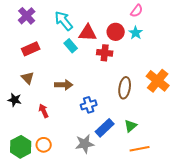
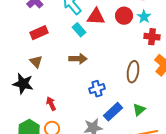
red cross: (105, 53) -> (152, 37), moved
brown arrow: (64, 85) -> (78, 59), moved
black star: (15, 100) -> (23, 84), size x1.5
red arrow: (44, 111) -> (51, 104), moved

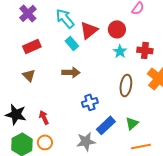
red triangle: (96, 17) -> (89, 30), turned -42
cyan star: (144, 17) -> (120, 51), moved
black star: (23, 84) -> (16, 114), moved

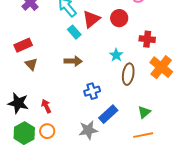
red rectangle: (32, 46) -> (23, 45), moved
cyan star: (120, 51) -> (116, 55), moved
green triangle: (132, 123) -> (144, 112), moved

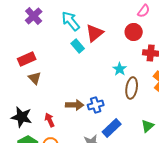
red circle: (119, 18) -> (134, 32), moved
brown arrow: (73, 61) -> (75, 105), moved

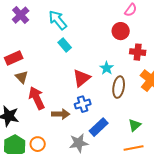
red triangle: (95, 33) -> (82, 78), moved
brown arrow: (75, 105) -> (61, 114), moved
red arrow: (50, 120) -> (37, 98), moved, size x1.6

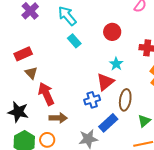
red circle: (121, 31) -> (112, 32), moved
red triangle: (82, 78) -> (105, 82), moved
brown ellipse: (119, 87) -> (125, 100), moved
brown arrow: (61, 114) -> (58, 118), moved

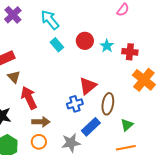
red circle: (112, 32) -> (85, 41), moved
cyan star: (116, 64) -> (107, 46), moved
orange circle: (47, 140) -> (39, 142), moved

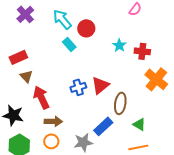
red circle: (85, 41) -> (86, 28), moved
blue cross: (75, 104) -> (78, 87), moved
green triangle: (127, 125) -> (139, 124), turned -48

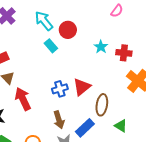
brown arrow: (53, 121) -> (59, 120), moved, turned 72

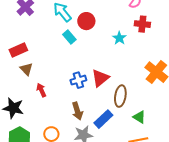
red cross: (124, 53) -> (142, 24), moved
red arrow: (23, 99) -> (41, 90), size x0.6

